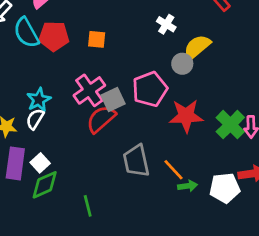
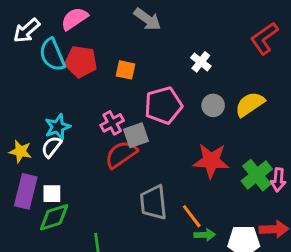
yellow semicircle: (197, 47) -> (250, 104), moved
pink pentagon: (150, 89) -> (163, 105), moved
pink cross: (89, 90) -> (112, 123), size x0.7
white square: (40, 163) -> (52, 194), turned 36

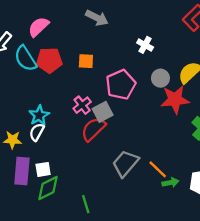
red star: (211, 161) -> (175, 99), moved
gray trapezoid: (153, 203) -> (125, 163), turned 56

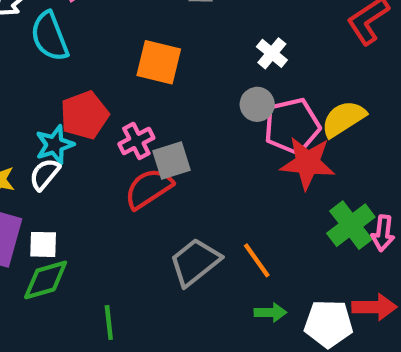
red pentagon: (49, 60) -> (84, 115), moved, turned -30
orange square: (86, 61) -> (159, 62), size x1.5
gray circle: (160, 78) -> (257, 104), moved
pink pentagon: (121, 85) -> (292, 126), moved
orange line: (158, 169) -> (257, 260), moved

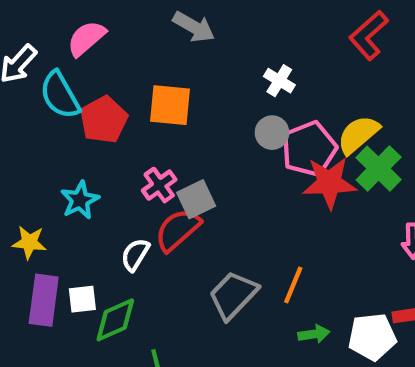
red pentagon: (84, 115) -> (104, 120), moved
white semicircle: (45, 174) -> (135, 255), moved
green cross: (351, 225) -> (379, 169), moved
orange line: (257, 260) -> (293, 285), turned 66
green diamond: (46, 280) -> (115, 320), moved

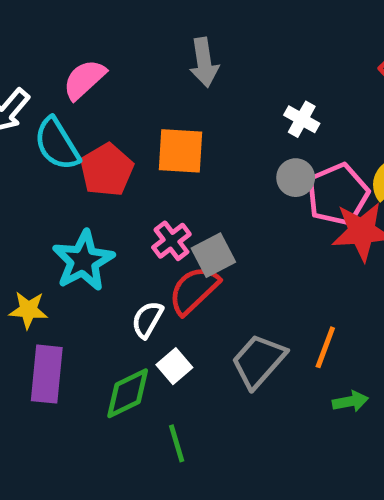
gray arrow: (194, 27) -> (204, 62), turned 54
cyan star: (80, 200) -> (83, 261), size x1.4
white square: (82, 299) -> (174, 366), moved, turned -32

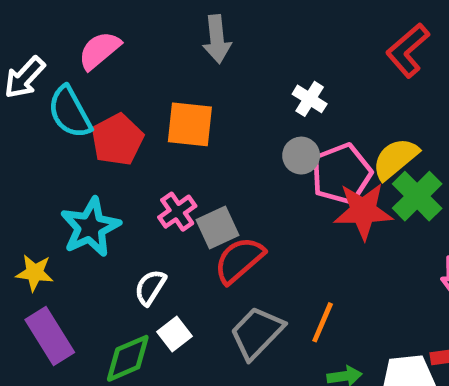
red semicircle: (194, 290) -> (239, 260), moved
purple rectangle: (47, 374) -> (50, 336), turned -40

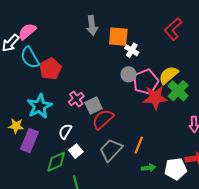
pink semicircle: (99, 50) -> (27, 32), moved
orange square: (190, 124) -> (118, 37), moved
purple rectangle: (50, 336) -> (30, 141), moved, turned 55

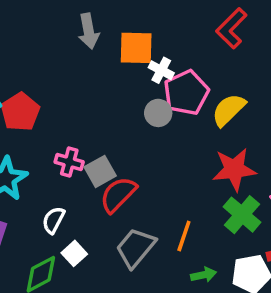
pink pentagon: (146, 82) -> (186, 93), moved
green cross: (178, 91) -> (242, 215), moved
red star: (155, 98) -> (234, 169), moved
pink cross: (76, 99) -> (69, 162), turned -35

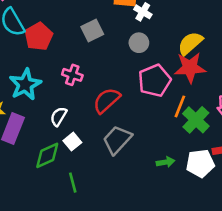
pink pentagon: (186, 93) -> (155, 81), moved
red star: (234, 169) -> (190, 68), moved
gray square: (100, 171) -> (92, 30), moved
orange line: (184, 236) -> (180, 106), moved

